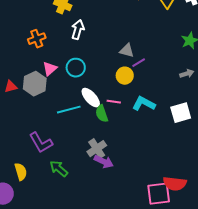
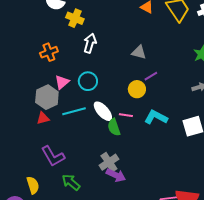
gray triangle: (127, 51) -> (139, 52), moved
red triangle: (11, 87) -> (43, 118), moved
cyan line: (69, 110) -> (74, 111), moved

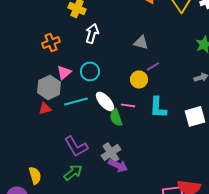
cyan L-shape: (156, 117) -> (158, 107), turned -115
purple L-shape: (53, 156) -> (76, 146), moved
green arrow: (71, 182) -> (73, 172), turned 102

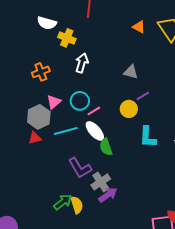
pink line: (128, 105) -> (94, 111), moved, turned -40
purple L-shape: (76, 146) -> (80, 168), moved
purple arrow: (118, 165) -> (108, 195), turned -60
yellow semicircle: (35, 175) -> (77, 205), moved

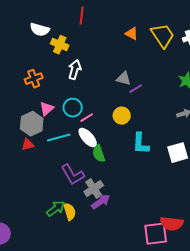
purple line: (143, 96) -> (136, 89), moved

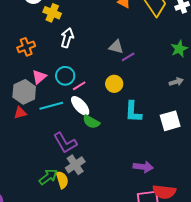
green semicircle: (99, 154) -> (91, 122), turned -42
gray cross: (94, 189) -> (75, 165), moved
purple arrow: (101, 202) -> (143, 167), moved, turned 42

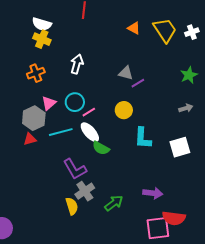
yellow cross: (52, 13) -> (42, 39), moved
green arrow: (48, 177) -> (114, 203), moved

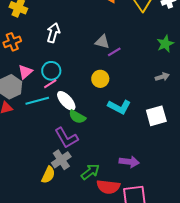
pink line: (89, 112) -> (50, 84), moved
cyan L-shape: (143, 138) -> (119, 107), turned -65
purple L-shape: (75, 169) -> (66, 138), moved
yellow semicircle: (72, 206) -> (48, 175), turned 42
red semicircle: (174, 218) -> (108, 187), moved

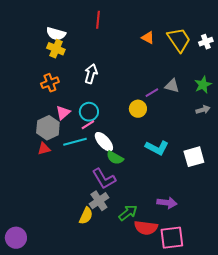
gray triangle: (102, 42) -> (172, 86), moved
gray arrow: (162, 77) -> (203, 110), moved
yellow circle: (100, 79) -> (138, 109), moved

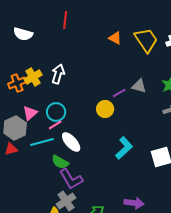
yellow cross: (56, 49) -> (33, 77), moved, turned 36
cyan L-shape: (157, 148) -> (124, 148), turned -70
green semicircle: (115, 158) -> (60, 162), moved

